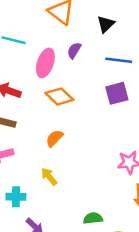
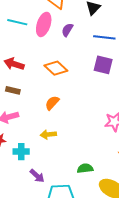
pink ellipse: (45, 63) -> (44, 24), moved
purple square: (117, 93) -> (103, 65), turned 30
yellow arrow: (49, 177) -> (48, 134), turned -56

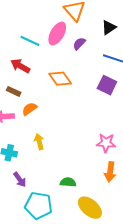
cyan line: (17, 22) -> (30, 41), moved
orange semicircle: (52, 103) -> (30, 109), moved
yellow arrow: (48, 134) -> (39, 142), turned 70

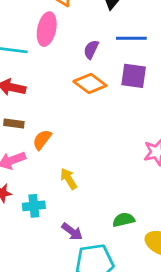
purple semicircle: (79, 44) -> (91, 50), moved
orange diamond: (60, 79) -> (90, 83), moved
purple arrow: (20, 180) -> (72, 232), moved

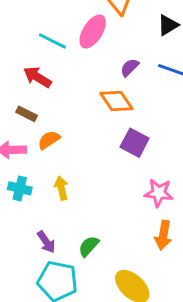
purple square: (134, 76) -> (135, 143), moved
cyan cross: (34, 206) -> (20, 188), moved
green semicircle: (124, 220) -> (89, 246), moved, turned -55

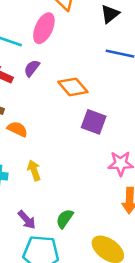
purple semicircle: (130, 68) -> (32, 68), moved
orange semicircle: (49, 140) -> (17, 129), turned 66

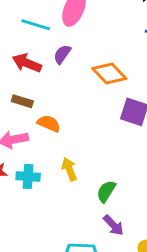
green semicircle: (65, 219) -> (106, 191), moved
purple arrow: (27, 220) -> (113, 225), moved

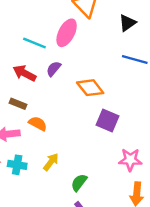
yellow arrow: (69, 169) -> (51, 162), turned 54

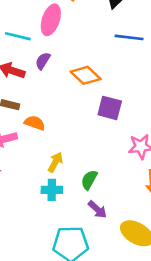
cyan cross: (17, 165) -> (52, 190), moved

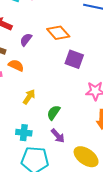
purple semicircle: (43, 61) -> (26, 40), moved
cyan cross: (52, 190) -> (24, 133), moved

